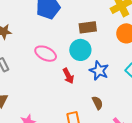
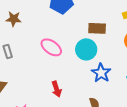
red arrow: (68, 76) -> (57, 89), moved

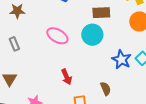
blue star: (101, 73) -> (121, 60), moved

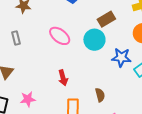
brown rectangle: (101, 13) -> (106, 19), turned -36
blue star: (121, 60) -> (121, 57), moved, turned -30

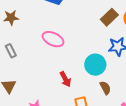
brown rectangle: (106, 19) -> (109, 17), moved
cyan circle: (94, 40) -> (95, 65), moved

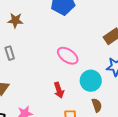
pink ellipse: (53, 39) -> (68, 56), moved

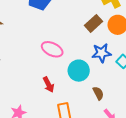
brown semicircle: (97, 105) -> (98, 93), moved

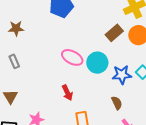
blue star: (102, 53) -> (122, 75), moved
cyan circle: (79, 71) -> (97, 63), moved

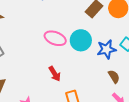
brown semicircle: (117, 103) -> (114, 77), moved

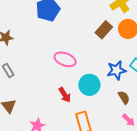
cyan circle: (81, 40) -> (89, 85), moved

